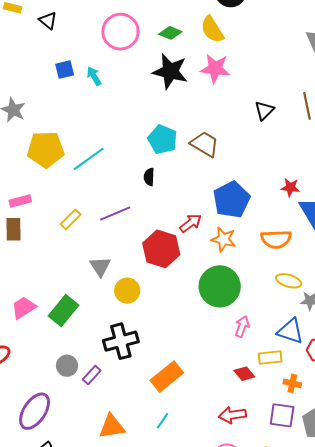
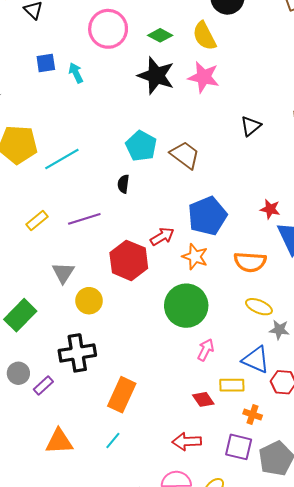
orange rectangle: (167, 377) -> (122, 395), turned -32

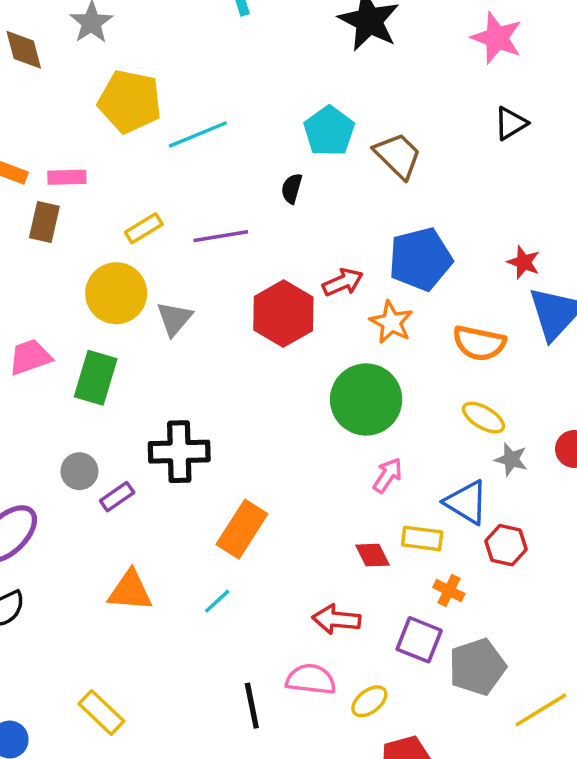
pink star: (204, 77) -> (497, 38), moved
yellow circle: (89, 301) -> (116, 293), moved, size x1.4
green rectangle: (20, 315) -> (96, 378), turned -36

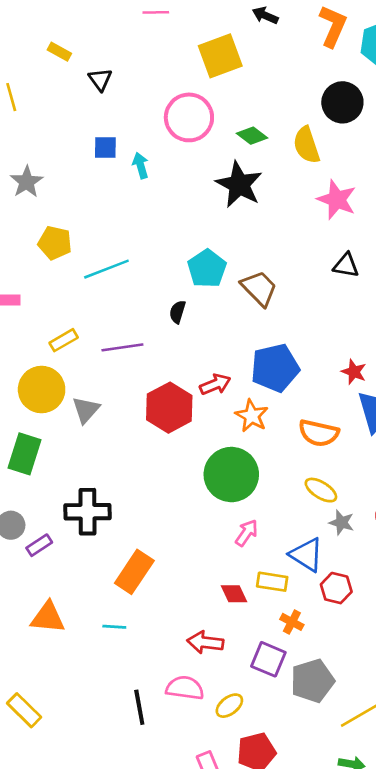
yellow pentagon: (130, 101) -> (55, 243), size x0.7
black triangle: (511, 123) -> (346, 265), turned 40
cyan line: (217, 601) -> (114, 627), turned 45

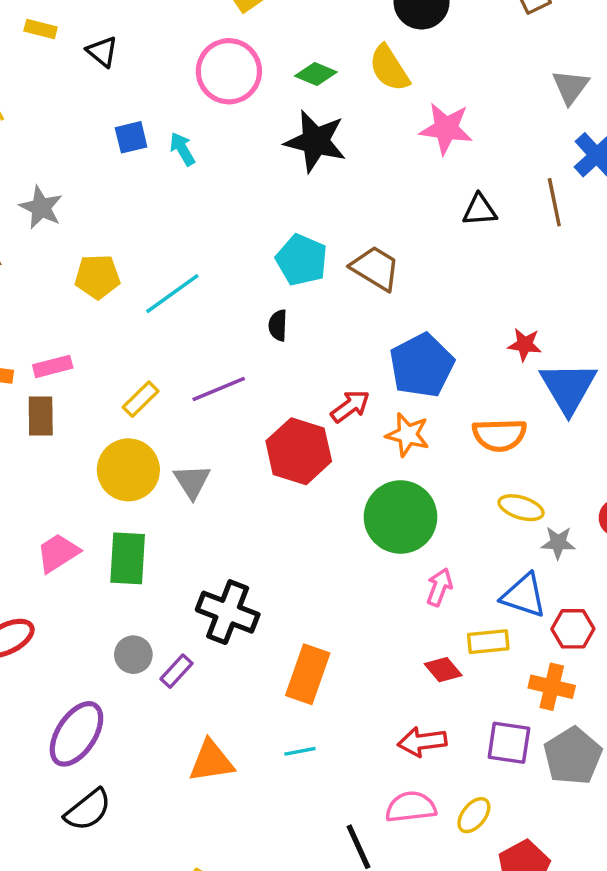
black cross: (88, 512) -> (228, 612), turned 36
orange cross: (292, 622) -> (552, 687), moved, size x1.4

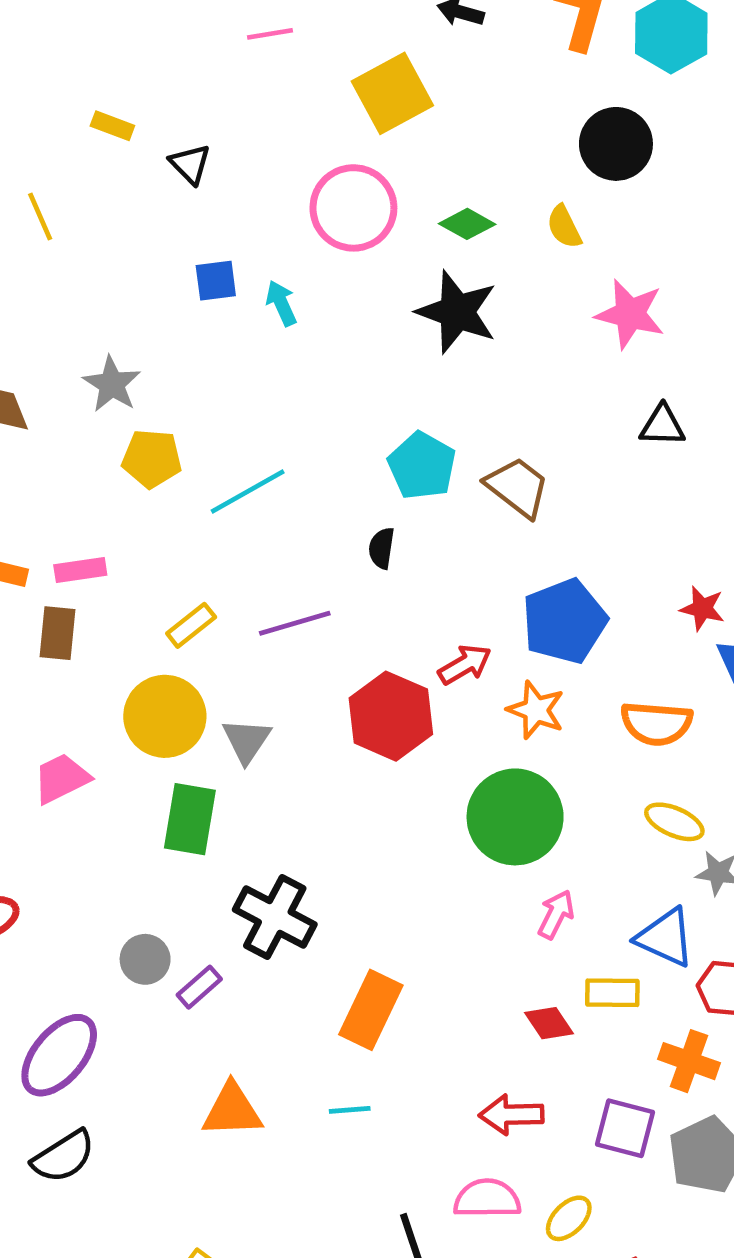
yellow semicircle: (389, 68) -> (564, 227), size x0.7
gray star: (41, 207) -> (112, 384), moved
pink trapezoid: (58, 553) -> (61, 778), moved
green rectangle: (128, 558) -> (190, 819), moved

